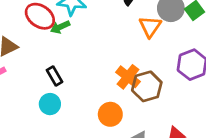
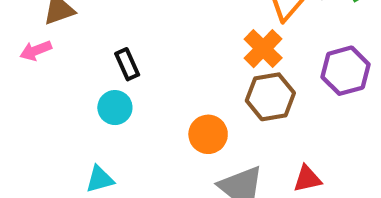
orange cross: (128, 77) -> (263, 49), moved

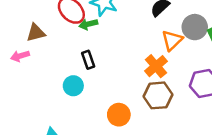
black rectangle: (127, 64) -> (88, 60), moved
cyan circle: (115, 108) -> (73, 86), moved

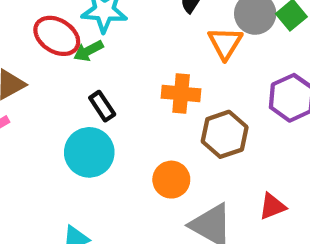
orange cross: (156, 66) -> (181, 93), moved, turned -30
cyan circle: (73, 86) -> (89, 152), size x1.5

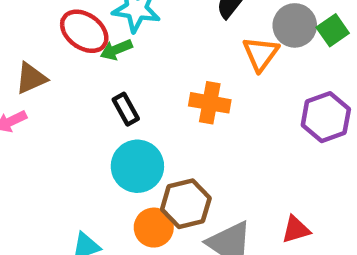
brown hexagon: (225, 134) -> (186, 204), moved
cyan circle: (89, 152) -> (137, 166), moved
orange circle: (171, 180) -> (154, 228), moved

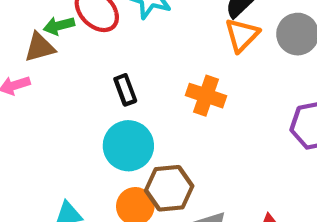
green arrow: (116, 50) -> (59, 26), moved
orange triangle: (261, 54) -> (242, 35), moved

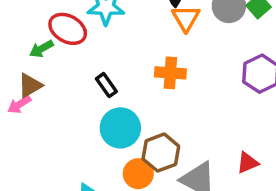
brown triangle: (40, 47) -> (30, 85), moved

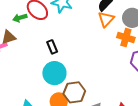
orange cross: (170, 73) -> (126, 37), moved

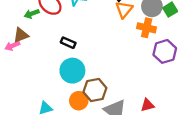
black rectangle: (52, 47) -> (68, 43), turned -40

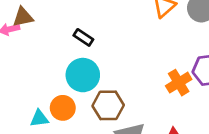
orange cross: (147, 28) -> (179, 83), moved, turned 36
orange circle: (79, 101) -> (63, 108), moved

